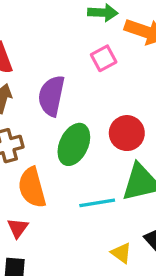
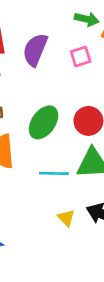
purple semicircle: (51, 96) -> (35, 50), moved

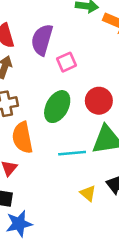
pink square: (81, 57) -> (66, 62), moved

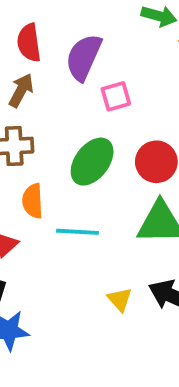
orange semicircle: (22, 138) -> (33, 201), size x0.7
cyan line: (72, 153) -> (77, 232), moved

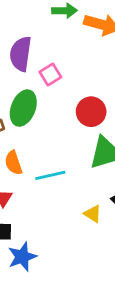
green ellipse: (92, 162) -> (23, 108), moved

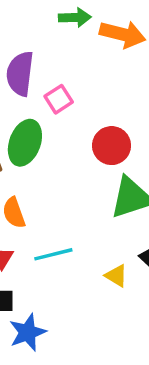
cyan line: (50, 175) -> (53, 254), moved

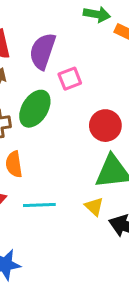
yellow triangle: (116, 276) -> (94, 207), moved

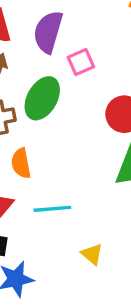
yellow triangle: (94, 207) -> (92, 254), moved

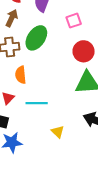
pink square: (81, 62) -> (74, 21), moved

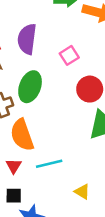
orange semicircle: (21, 75) -> (22, 135), size x1.5

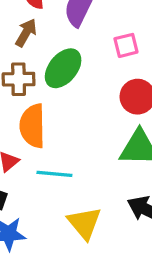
yellow triangle: (82, 192) -> (84, 223), size x1.6

